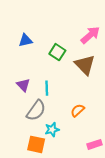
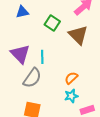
purple triangle: (23, 85) -> (20, 54), size x1.5
cyan star: (52, 130) -> (71, 96), moved

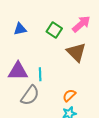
green square: (52, 23) -> (54, 30), moved
purple triangle: (20, 54) -> (18, 71), turned -45

